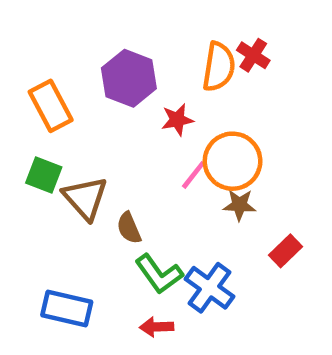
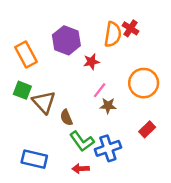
orange circle: (233, 161) -> (144, 83), moved
brown star: (239, 205) -> (108, 106), moved
blue cross: (210, 288) -> (108, 148), turned 35

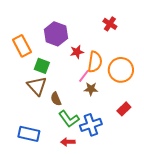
orange semicircle: (113, 34) -> (95, 62), moved
green square: (22, 90) -> (42, 66), moved

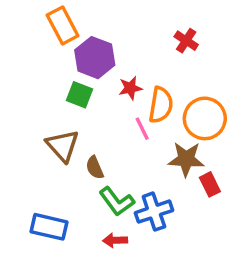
orange rectangle: (22, 46) -> (63, 25), moved
green square: (42, 66) -> (80, 95), moved
pink line: (84, 76) -> (142, 129), turned -64
brown star: (91, 89) -> (186, 159), moved, size x1.5
red rectangle: (124, 109) -> (210, 184), turned -72

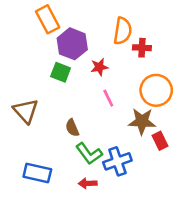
red cross: (186, 41) -> (142, 48), moved, turned -30
orange semicircle: (161, 105) -> (123, 31), moved
brown triangle: (63, 146) -> (26, 111), moved

